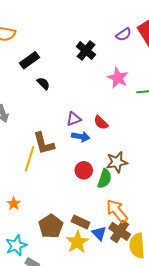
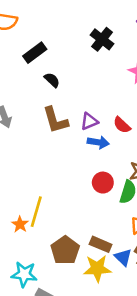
brown L-shape: (44, 143) -> (55, 120), moved
yellow line: (30, 159) -> (36, 212), moved
yellow star: (77, 242) -> (97, 268), turned 30
cyan star: (16, 245) -> (24, 274), turned 30

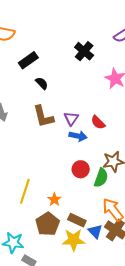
purple triangle: (89, 121) -> (71, 118), turned -35
orange star: (20, 224) -> (54, 199), moved

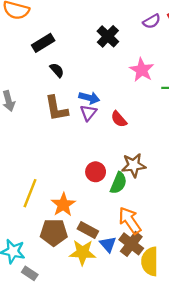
blue arrow: (78, 136) -> (89, 98), moved
orange star: (54, 199) -> (63, 205), size x1.5
brown pentagon: (48, 224) -> (54, 232), turned 30

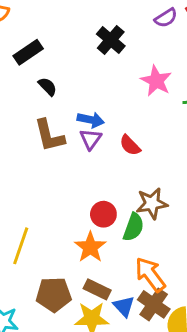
orange star: (63, 205) -> (90, 247), moved

